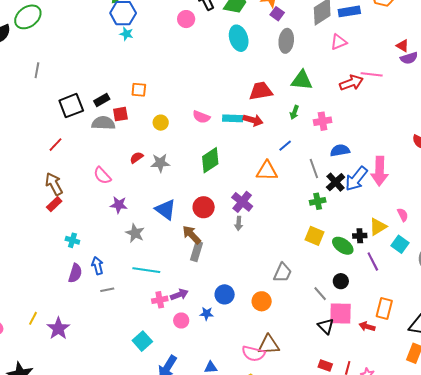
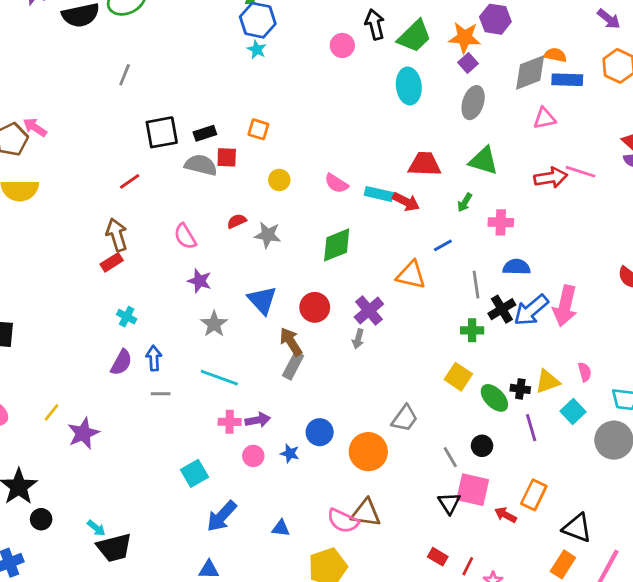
orange circle: (262, 301) -> (368, 452), size x1.4

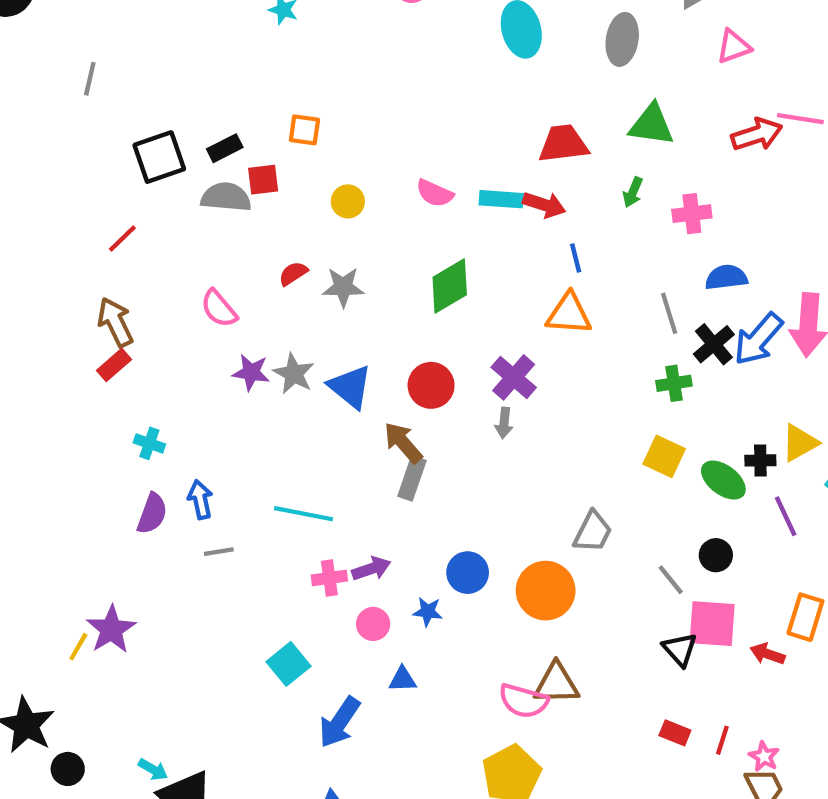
blue line: (443, 245) -> (576, 258), moved, turned -66
gray star: (214, 324) -> (294, 374), moved
yellow line: (51, 412) -> (78, 647), moved
blue triangle: (281, 528) -> (403, 679), moved

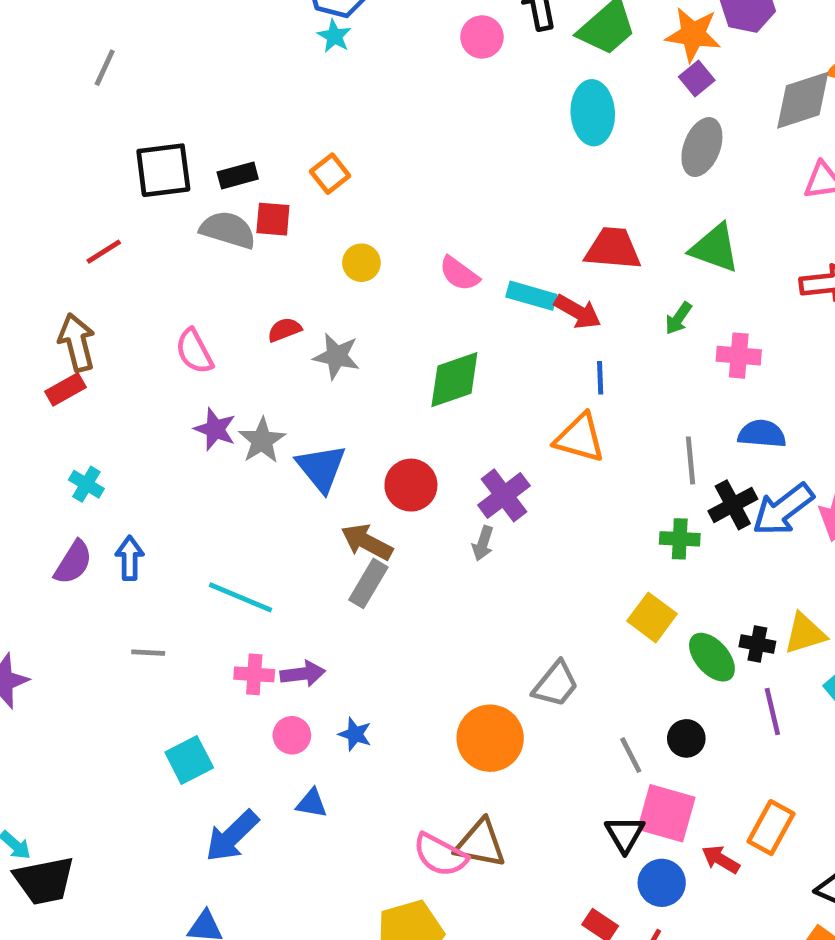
orange square: (304, 130) -> (330, 174), turned 32
brown arrow: (403, 443) -> (367, 542), turned -33
gray line: (219, 552) -> (148, 653), moved
blue circle: (468, 573) -> (662, 883), moved

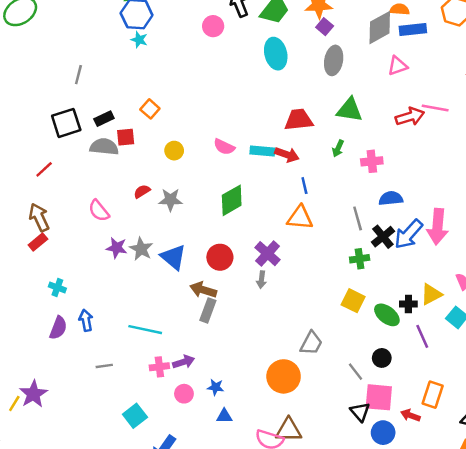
gray line: (105, 68) -> (78, 75), moved
blue triangle: (312, 803) -> (224, 416), moved

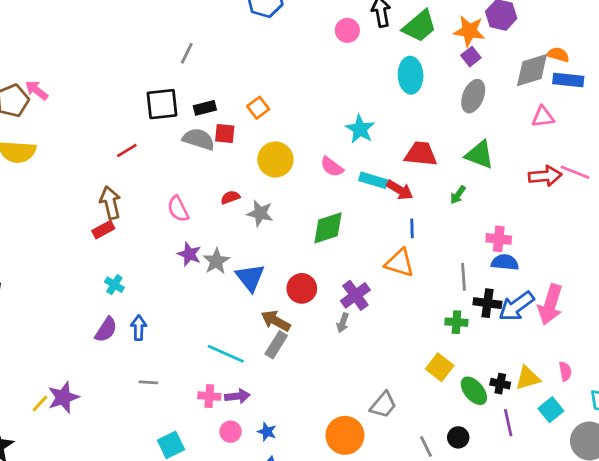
cyan star: (139, 40) -> (360, 129), moved, size x1.5
yellow circle: (174, 151) -> (275, 159), size x1.6
pink cross: (372, 161) -> (499, 239), moved
black cross: (383, 237) -> (487, 303), turned 35
cyan line: (145, 330) -> (226, 354), moved

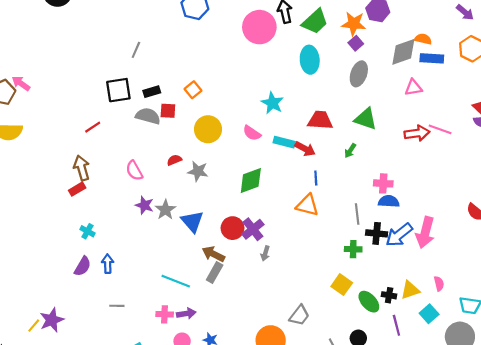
pink circle: (347, 30) -> (259, 27), size x1.8
purple cross: (355, 295) -> (253, 229), moved

